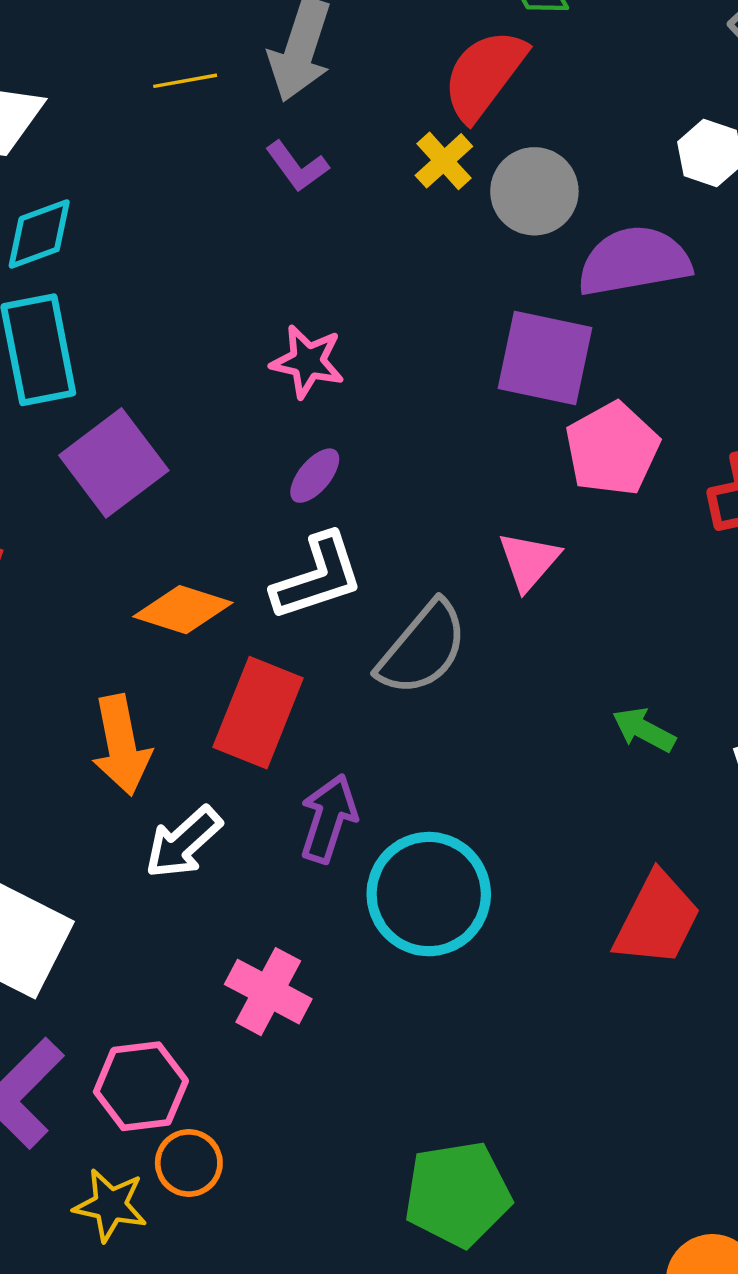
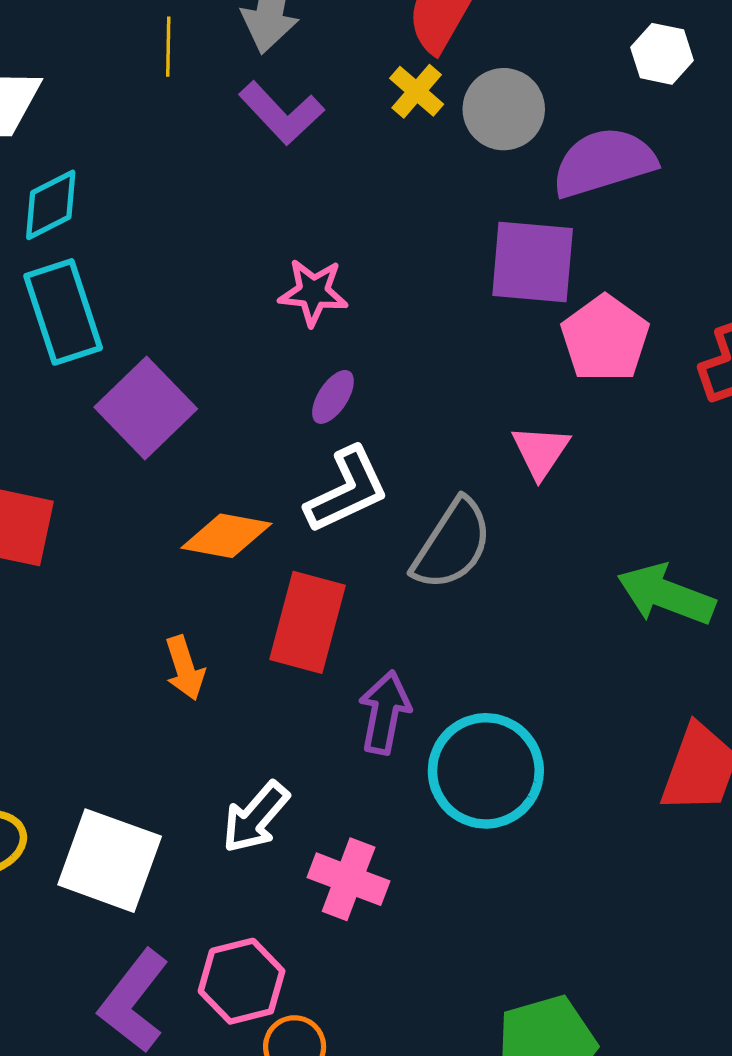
yellow line: (185, 81) -> (168, 47), turned -72
purple L-shape: (297, 166) -> (281, 113), size x1.4
green arrow: (644, 730) -> (666, 595), size x1.6
orange arrow: (121, 745) -> (185, 668), size x0.7
white arrow: (183, 842) -> (256, 817), moved

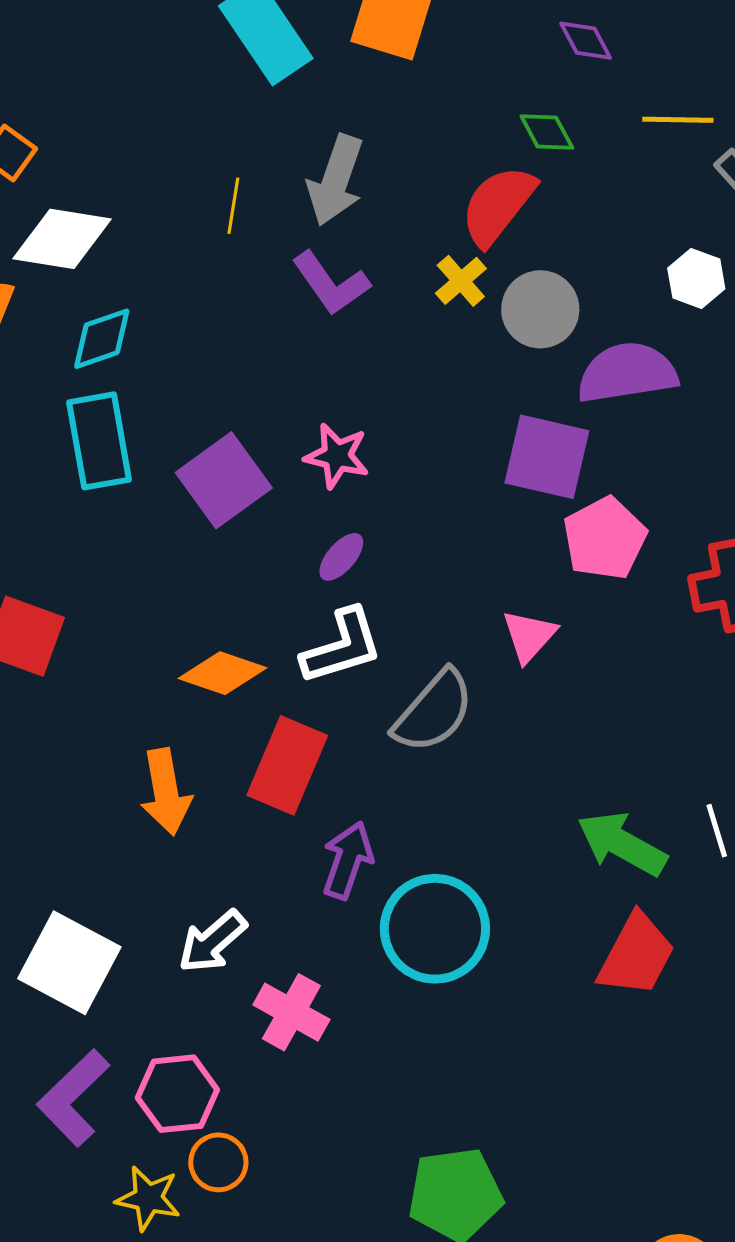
purple square: (146, 408) -> (224, 480), moved
green arrow: (666, 595) -> (622, 844), moved
orange arrow: (185, 668) -> (166, 792), size x1.4

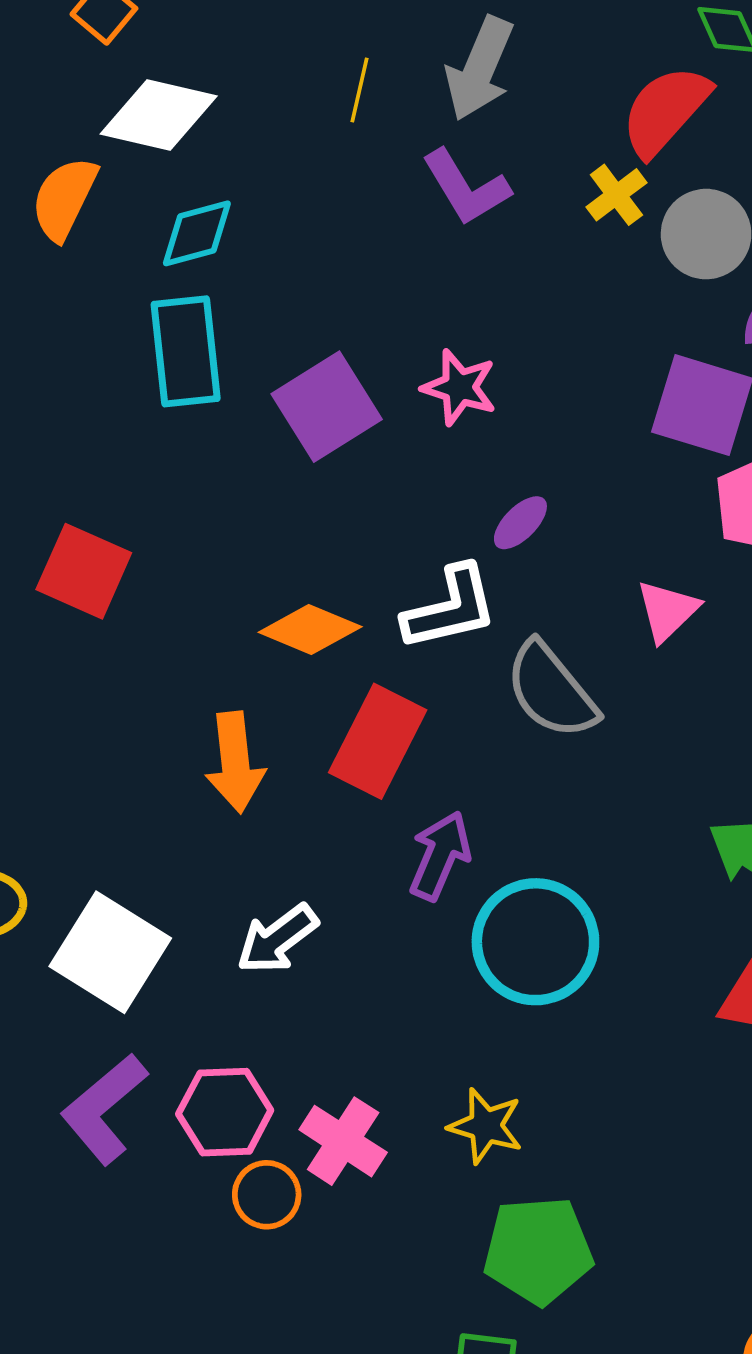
purple ellipse: (341, 557) -> (520, 523), moved
gray semicircle: (434, 711) -> (551, 690), turned 96
pink cross: (291, 1012) -> (343, 1141), moved
yellow star: (148, 1198) -> (486, 1126), moved

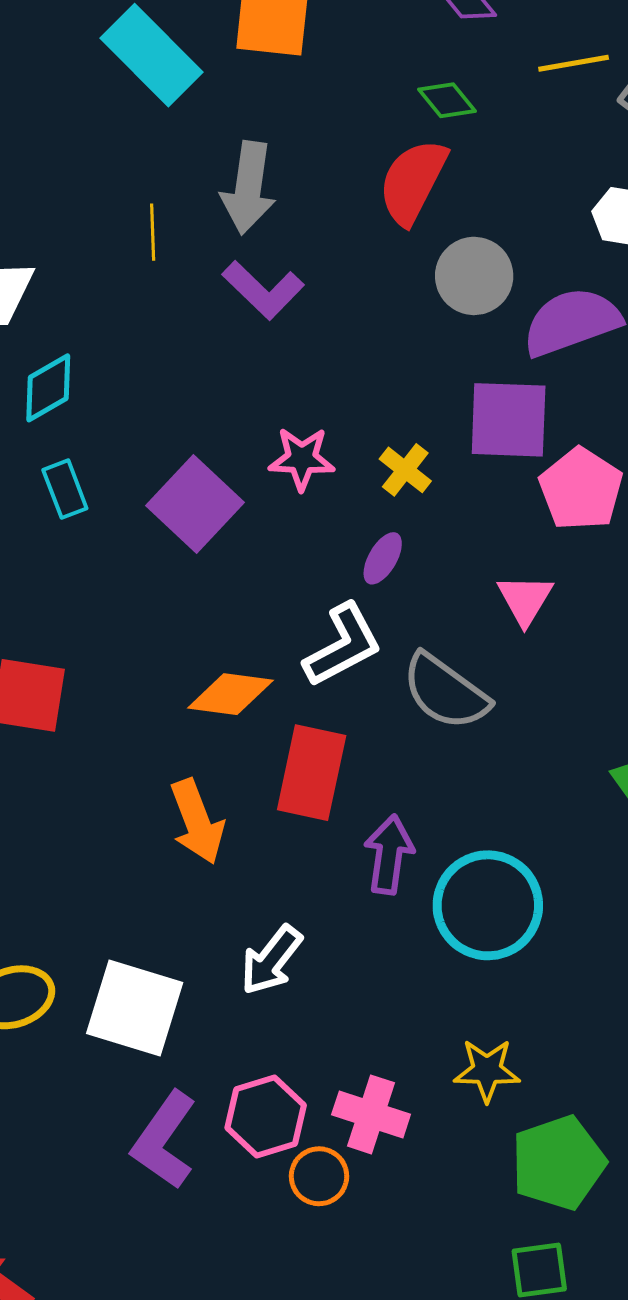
yellow cross: (616, 195) -> (405, 470), moved
cyan rectangle: (186, 351) -> (65, 489), size x0.6

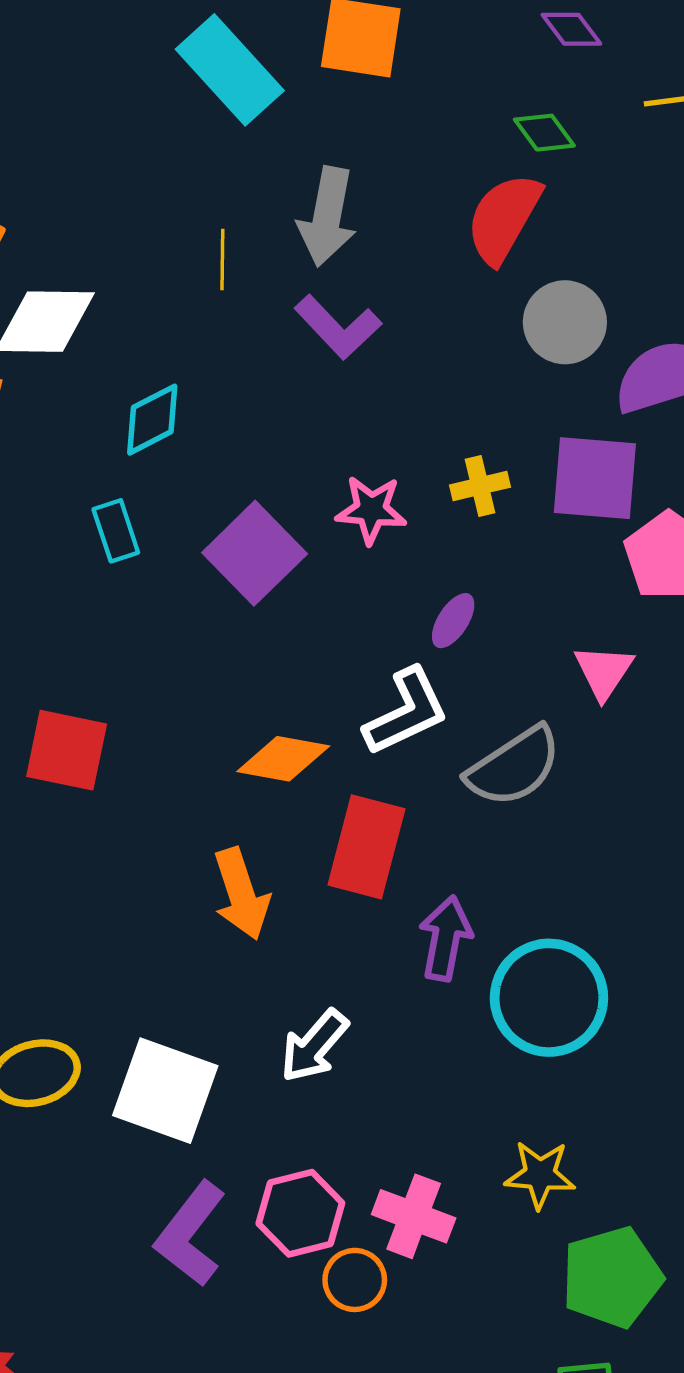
cyan diamond: (48, 388) -> (152, 420), moved
yellow cross: (405, 470) -> (480, 486), moved, turned 36
gray semicircle: (445, 692) -> (514, 767), turned -72

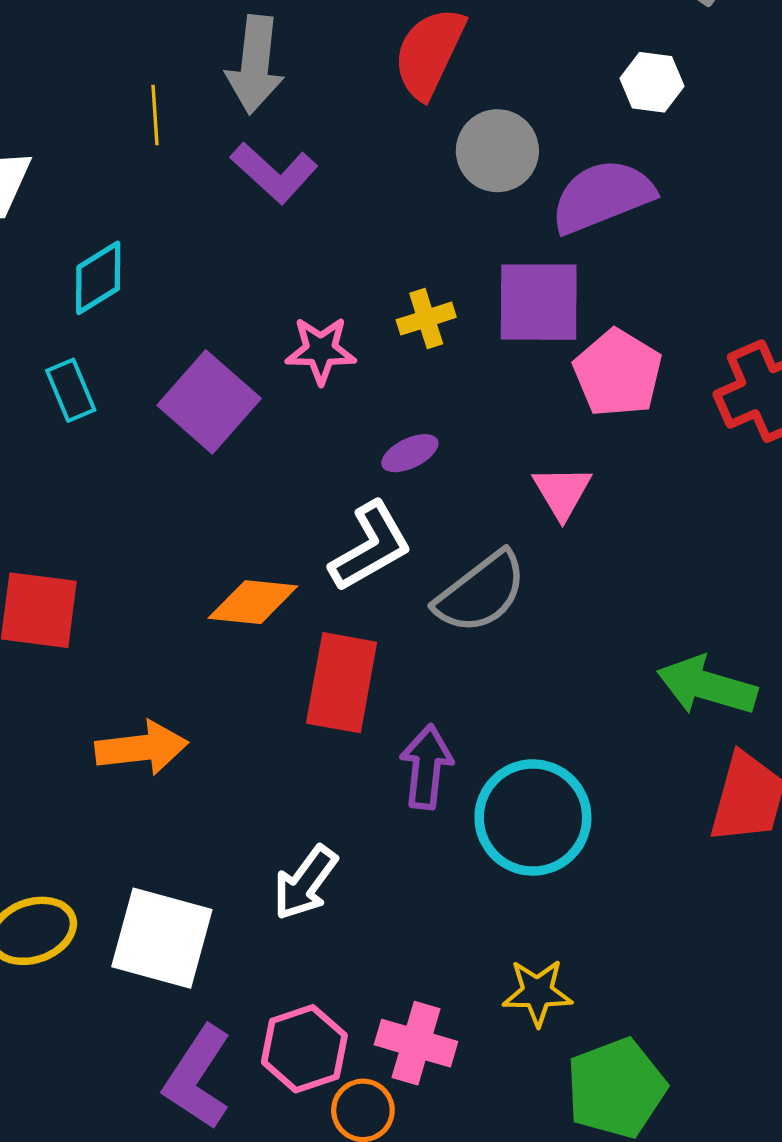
purple ellipse: (453, 621) -> (410, 453), turned 36
orange arrow: (241, 894) -> (142, 748), moved, turned -74

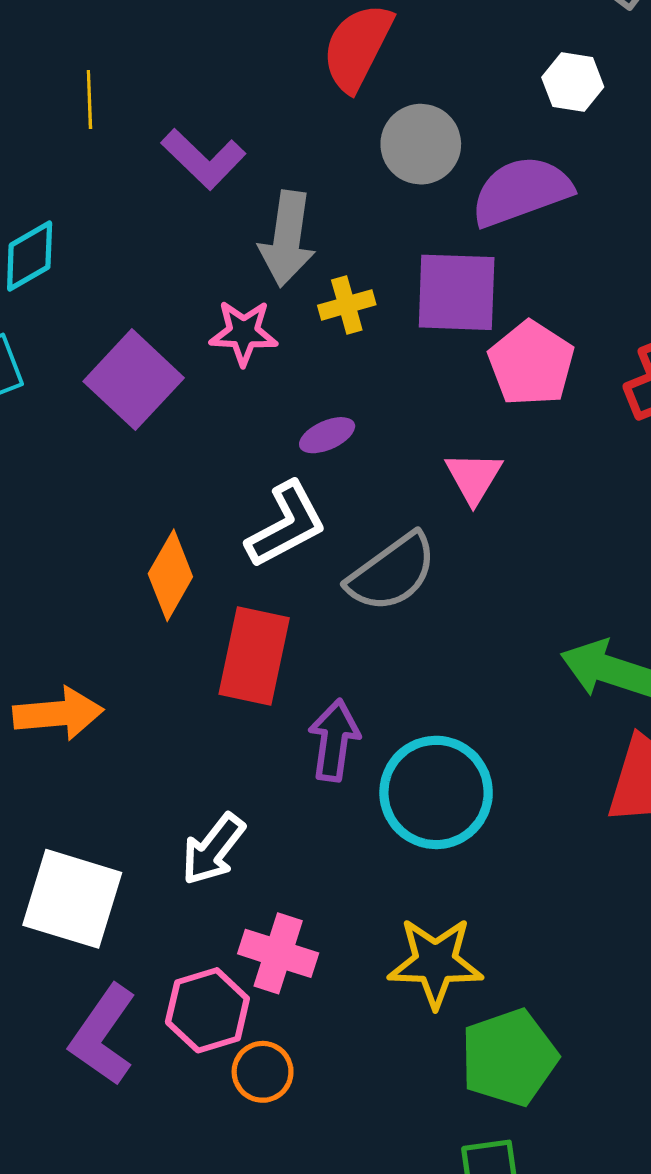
gray arrow: (255, 65) -> (287, 239), moved
orange diamond: (253, 602) -> (170, 575), turned -68
yellow star: (537, 992) -> (435, 962), size x1.4
pink cross: (416, 1043) -> (278, 953), moved

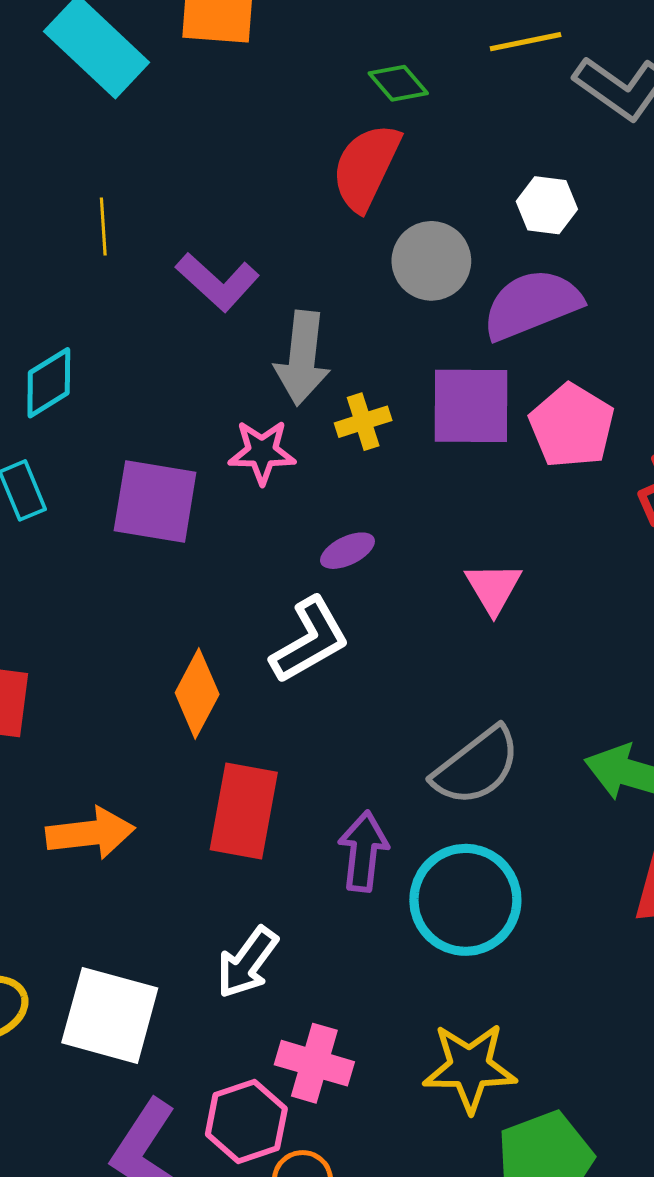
white hexagon: (573, 82) -> (547, 205), moved
pink pentagon: (531, 363) -> (572, 426), moved
purple square: (134, 380) -> (155, 501), turned -32
gray semicircle: (392, 572) -> (476, 766), moved
red rectangle: (254, 656) -> (244, 811), moved

